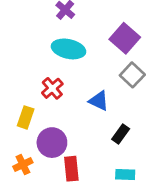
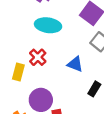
yellow rectangle: (26, 117) -> (18, 72), moved

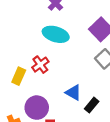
blue triangle: (75, 64) -> (73, 93), moved

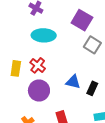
yellow rectangle: (19, 76) -> (16, 68), moved
purple circle: (37, 108) -> (39, 91), moved

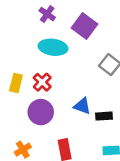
purple square: (82, 20) -> (85, 26), moved
black rectangle: (92, 88) -> (104, 116), turned 56

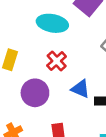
red cross: (42, 82) -> (57, 61), moved

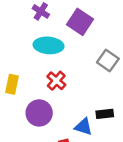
blue triangle: (80, 89) -> (83, 127), moved

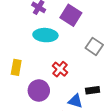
red cross: (56, 81) -> (60, 69), moved

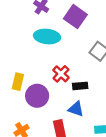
yellow rectangle: (16, 67) -> (18, 82), moved
black rectangle: (93, 90) -> (80, 86), moved

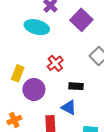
cyan ellipse: (47, 37) -> (37, 27), moved
red cross: (61, 74) -> (55, 63), moved

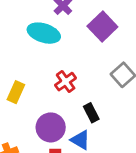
black rectangle: (76, 86) -> (91, 113), turned 56
purple circle: (34, 89) -> (51, 127), moved

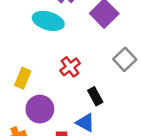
purple circle: (51, 127) -> (40, 109), moved

